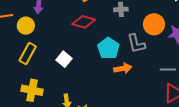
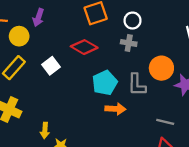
white square: (64, 59) -> (51, 66), moved

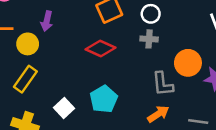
white square: (51, 66) -> (64, 108), moved
cyan pentagon: (105, 83) -> (104, 99), moved
orange arrow: (115, 109) -> (158, 114), moved, turned -30

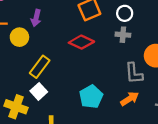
yellow rectangle: (25, 79) -> (40, 67), moved
cyan pentagon: (104, 99) -> (91, 97), moved
white square: (64, 108) -> (39, 91), moved

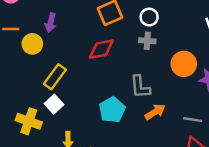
red diamond: (81, 42) -> (101, 49), turned -35
gray L-shape: (134, 73) -> (140, 87), moved

